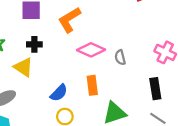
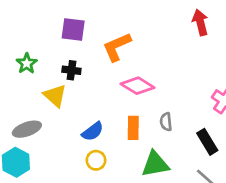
gray semicircle: (120, 57) -> (166, 122), moved
black rectangle: (155, 89) -> (207, 142), turned -30

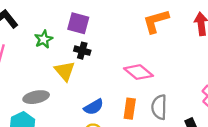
purple square: (73, 29) -> (78, 23), moved
orange L-shape: (117, 47) -> (156, 21), moved
gray semicircle: (166, 122) -> (159, 107), size x1.5

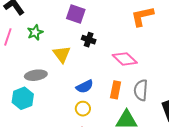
green star: (44, 39) -> (35, 32), moved
black cross: (82, 51) -> (89, 40), moved

